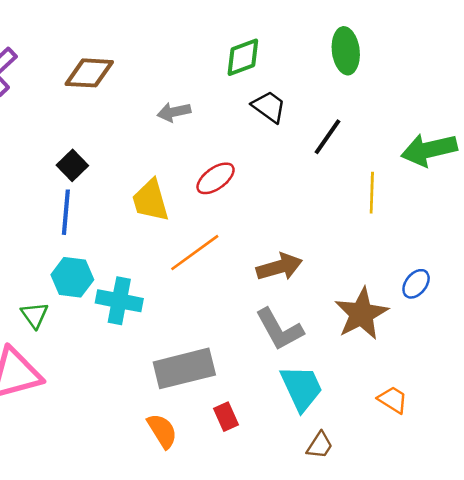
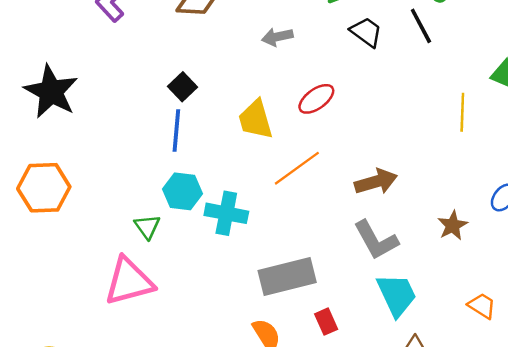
black line: (328, 137) -> (421, 26), moved, turned -63
brown star: (361, 314) -> (453, 225), size x0.6

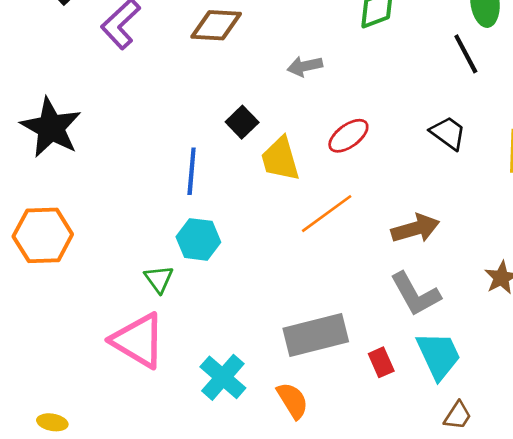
black trapezoid: (366, 32) -> (448, 133), moved
black square: (183, 87) -> (242, 122), moved
cyan cross: (226, 213) -> (223, 377), moved, turned 30
pink triangle: (129, 281) -> (138, 340), turned 46
red rectangle: (326, 322) -> (381, 362), moved

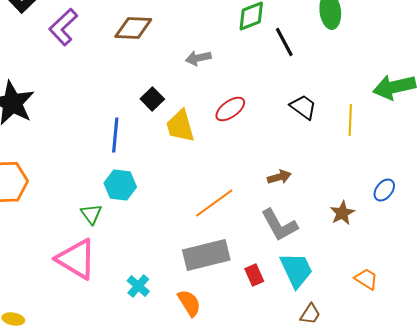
black line: (466, 54) -> (284, 42), moved
orange line: (327, 214) -> (214, 203), moved
brown arrow: (415, 229) -> (279, 177), size x0.7
cyan cross: (223, 377) -> (138, 286), size x0.7

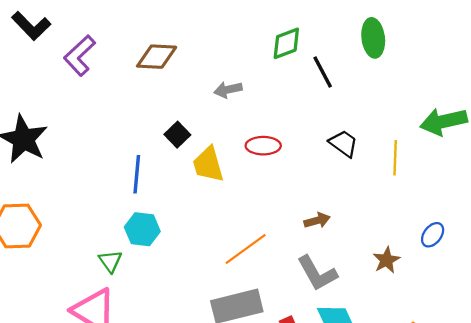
red ellipse: (230, 109) -> (263, 146), turned 36

